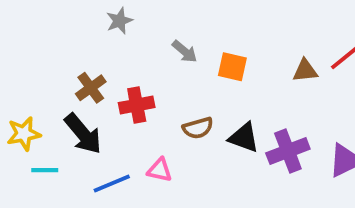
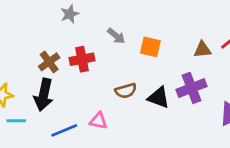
red cross: (137, 105) -> (82, 59), moved
black arrow: (83, 134) -> (44, 95), turned 52
purple cross: (288, 151) -> (192, 88), moved

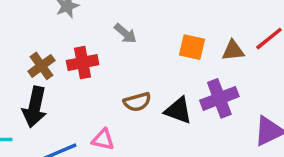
orange square: (150, 47) -> (192, 47), moved

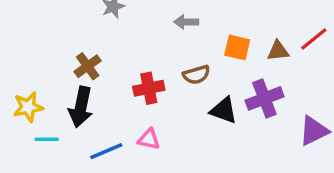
gray arrow: (125, 33) -> (186, 22), moved, turned 140
red cross: (83, 63) -> (149, 88), moved
brown semicircle: (137, 102) -> (196, 75), moved

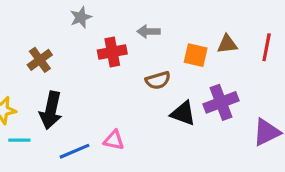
red line: (314, 39) -> (267, 47), turned -40
brown triangle: (278, 51) -> (227, 44), moved
brown cross: (88, 66) -> (40, 60), moved
red cross: (149, 88) -> (112, 52), moved

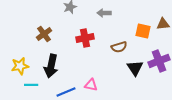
gray arrow: (148, 31) -> (104, 13), moved
red cross: (112, 52) -> (85, 38), moved
black triangle: (183, 113) -> (135, 68), turned 36

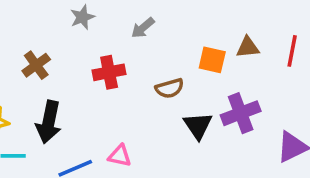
gray arrow: (104, 13) -> (143, 28), turned -40

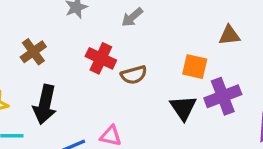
orange square: (212, 60) -> (195, 67), moved
red cross: (109, 72) -> (101, 58), turned 36
brown semicircle: (170, 88) -> (134, 75), moved

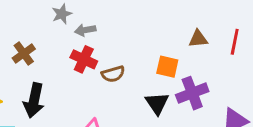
gray arrow: (132, 17) -> (85, 30), moved, turned 30

